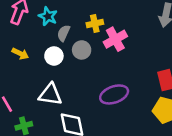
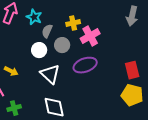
yellow arrow: (20, 54) -> (11, 71), moved
white triangle: (50, 94) -> (50, 74), moved, turned 35
purple ellipse: (114, 94) -> (85, 65), moved

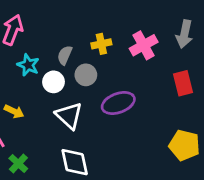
cyan star: (34, 17) -> (28, 65), moved
pink cross: (90, 36) -> (144, 45), moved
red rectangle: (132, 70) -> (183, 83), moved
green cross: (14, 108) -> (18, 164), turned -32

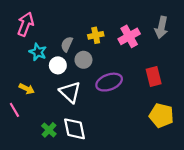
red rectangle: (183, 83) -> (154, 77), moved
green cross: (18, 164) -> (49, 130), moved

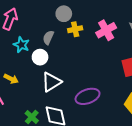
gray circle: (83, 60) -> (64, 14), moved
purple ellipse: (109, 82) -> (88, 96), moved
white triangle: (70, 92) -> (51, 82), turned 45

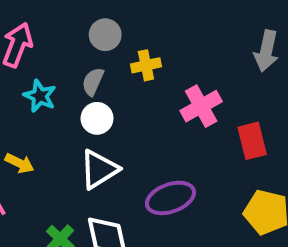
gray circle: (64, 14) -> (105, 35), moved
pink cross: (106, 30) -> (201, 106), moved
white circle: (40, 57) -> (97, 118), moved

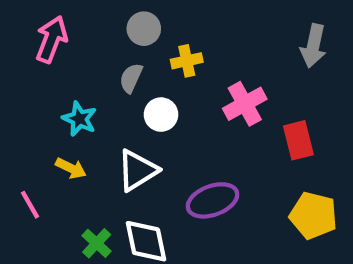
cyan star: (40, 96) -> (79, 119), moved
white circle: (97, 118) -> (161, 115), moved
yellow arrow: (19, 163) -> (71, 168), moved

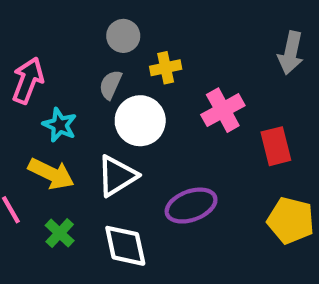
pink arrow: (52, 39) -> (28, 80), moved
white circle: (161, 115) -> (140, 121), size x1.5
yellow arrow: (71, 168) -> (51, 174), size x1.5
green cross: (97, 243) -> (60, 233), moved

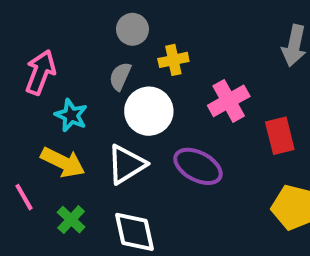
purple ellipse: (191, 206) -> (198, 166), moved, turned 48

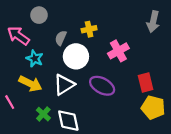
gray circle: (132, 29) -> (39, 15), moved
pink arrow: (40, 72) -> (18, 36), turned -75
red rectangle: (280, 136) -> (146, 82), moved
green cross: (71, 220) -> (43, 114), moved

